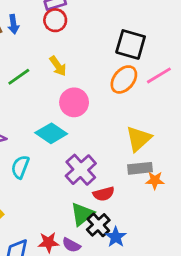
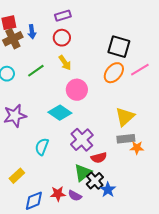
red circle: (55, 20) -> (62, 38), moved
cyan semicircle: (20, 167) -> (42, 147), moved

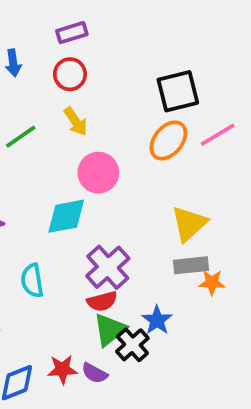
black square: (119, 47) -> (178, 91), turned -30
cyan diamond: (60, 113) -> (66, 216), turned -45
cyan semicircle: (42, 147) -> (32, 280), turned -30
red semicircle: (99, 158) -> (102, 301), moved
blue star: (108, 190) -> (157, 320), moved

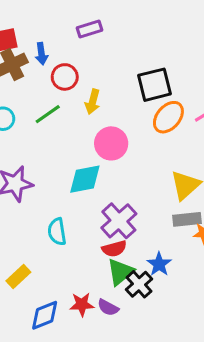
red circle: (70, 74) -> (65, 77), moved
black square: (178, 91) -> (154, 85), moved
yellow arrow: (76, 122) -> (93, 102), turned 50

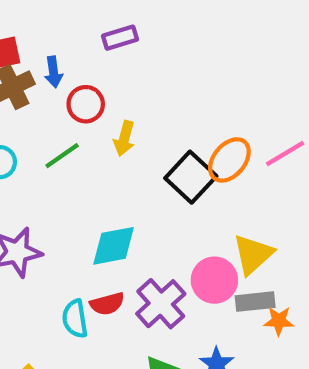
black square: (154, 85) -> (191, 177), moved, turned -33
pink circle: (111, 143) -> (214, 280), moved
red semicircle: (114, 249) -> (107, 304), moved

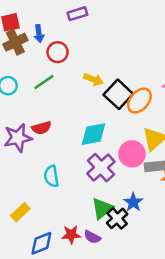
yellow arrow: (124, 139) -> (94, 79), moved, turned -84
orange ellipse: (229, 160) -> (139, 101), moved
cyan diamond: (114, 246) -> (94, 134), moved
red semicircle: (107, 304) -> (41, 128), moved

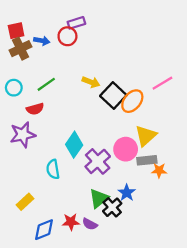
blue arrow: (39, 34) -> (42, 41), turned -72
red circle: (58, 52) -> (67, 36), moved
red semicircle: (41, 128) -> (35, 109), moved
cyan diamond: (94, 134) -> (74, 145), moved, turned -45

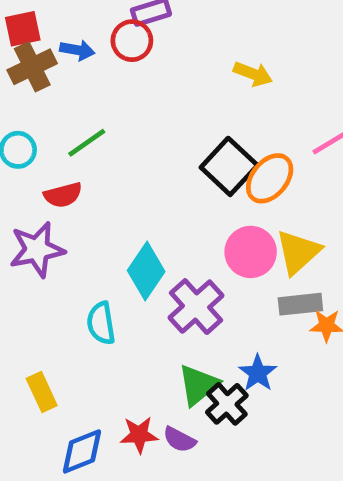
yellow arrow: (91, 82) -> (253, 74), moved
pink circle: (126, 149) -> (251, 252), moved
yellow rectangle: (25, 202) -> (42, 392), turned -72

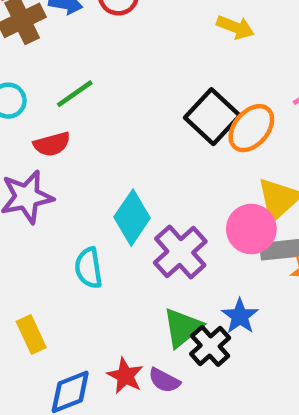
pink circle: (251, 252) -> (251, 229), moved
red star: (139, 435) -> (125, 376), turned 30

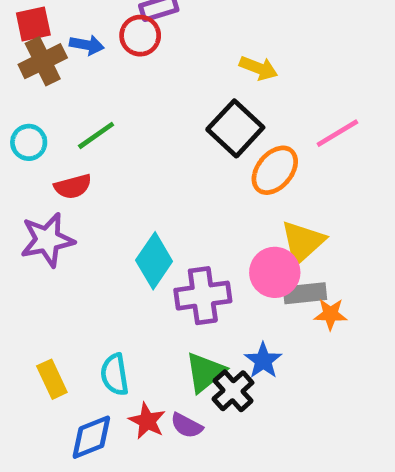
black square: (212, 117) -> (235, 128), moved
purple cross: (180, 252) -> (203, 296), turned 34
cyan semicircle: (89, 268) -> (115, 375), moved

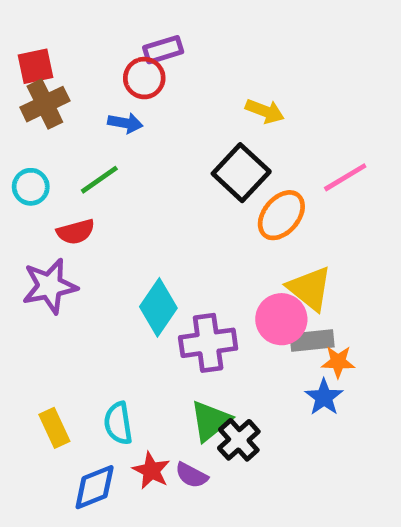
blue arrow: (87, 45) -> (125, 123), moved
yellow triangle: (303, 242) -> (310, 288), turned -39
blue star: (263, 361) -> (324, 397), moved

